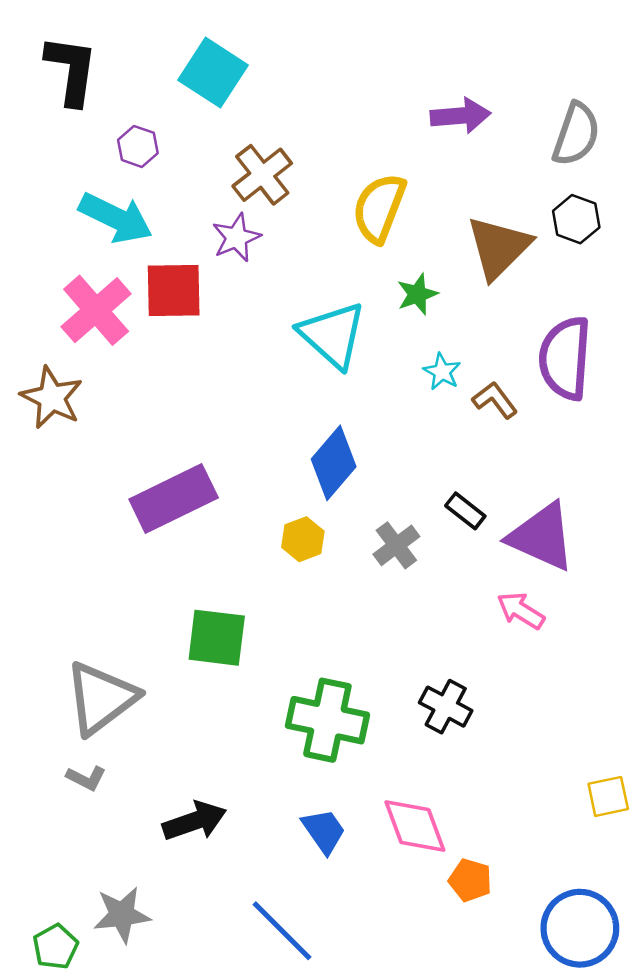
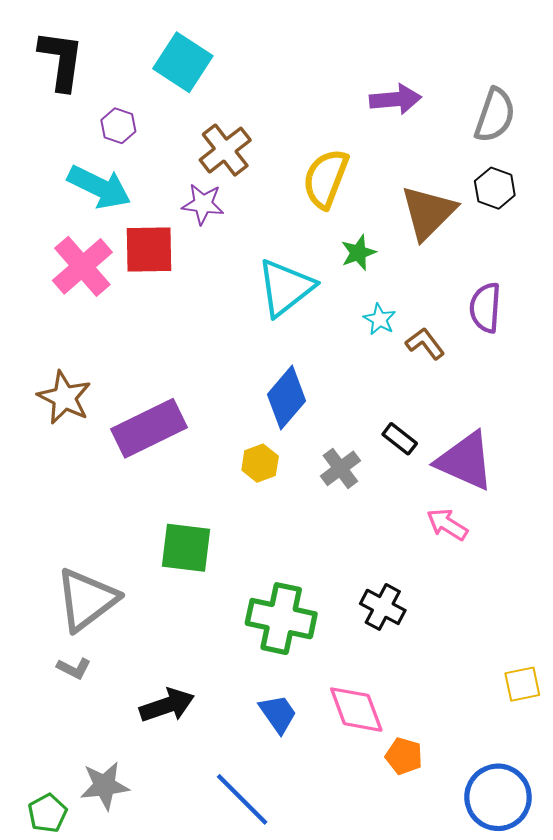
purple star: (236, 238) -> (203, 204), turned 30
cyan triangle: (332, 335) -> (285, 288), turned 40
purple semicircle: (565, 358) -> (485, 308), size x0.7
brown star: (52, 398) -> (64, 398), moved

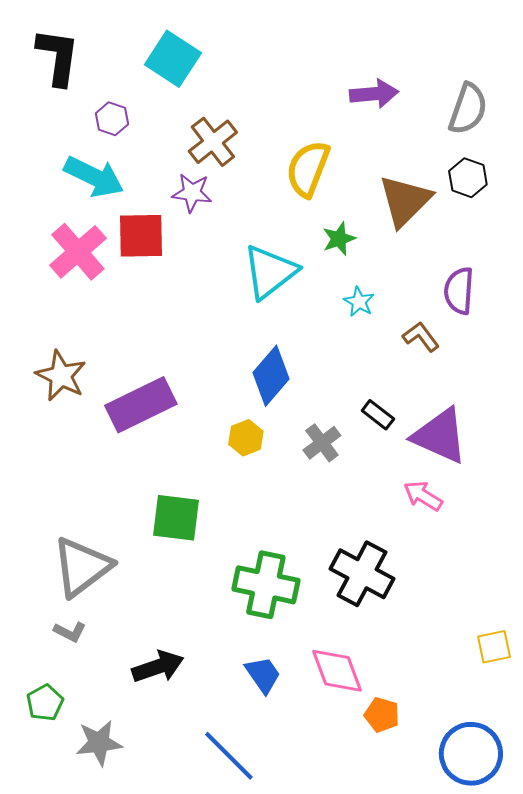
brown L-shape: (425, 344) -> (421, 337), moved
black cross: (383, 607) -> (362, 574), size x1.5
green pentagon: (47, 813) -> (45, 703), moved

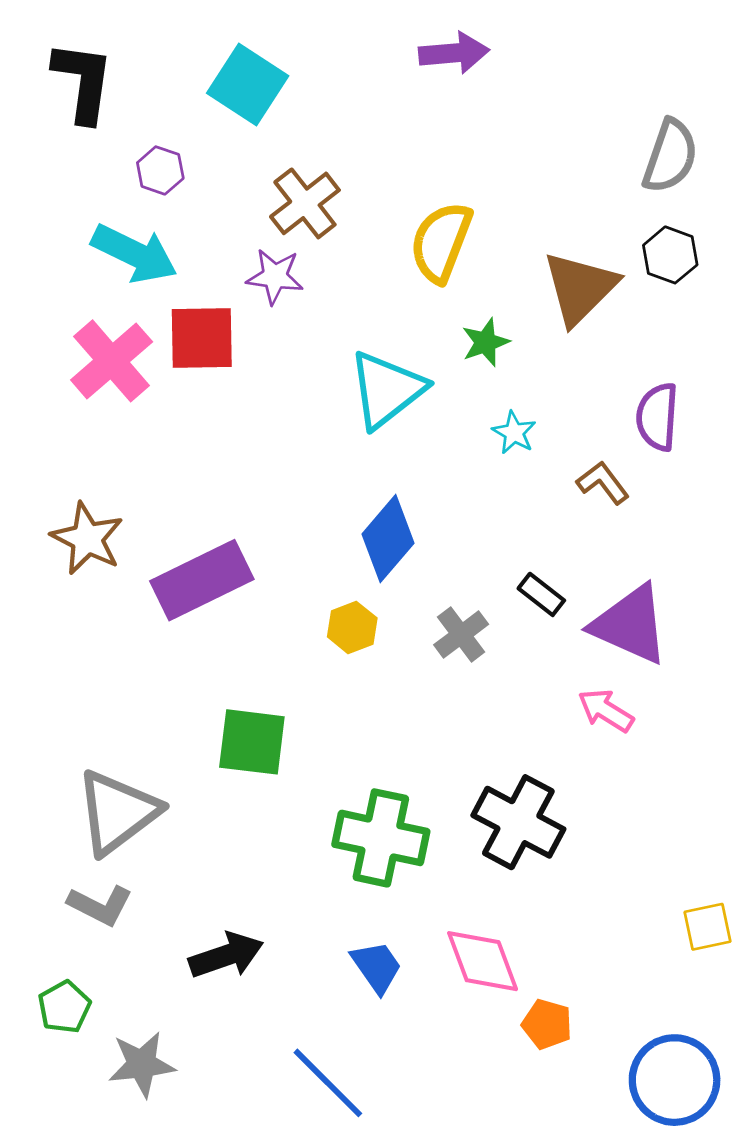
purple arrow: (374, 94) -> (454, 53), moved
gray L-shape: (70, 632) -> (100, 905), size x1.4

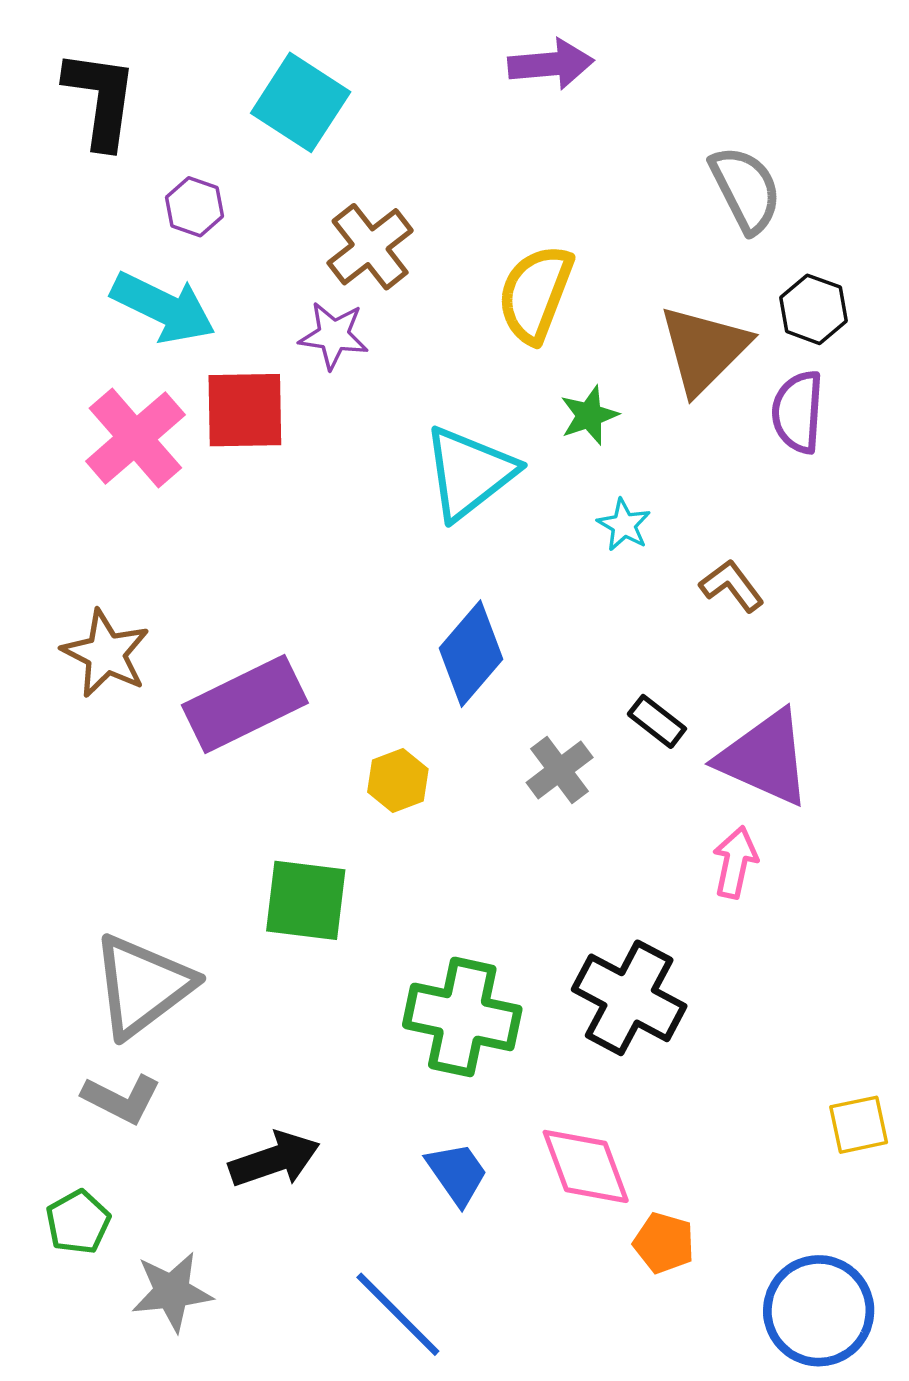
gray semicircle: (670, 156) -> (746, 189), moved, turned -46
purple semicircle: (657, 417) -> (798, 412), moved
yellow hexagon: (352, 627) -> (398, 780), moved
pink arrow: (606, 710) -> (735, 862), turned 70

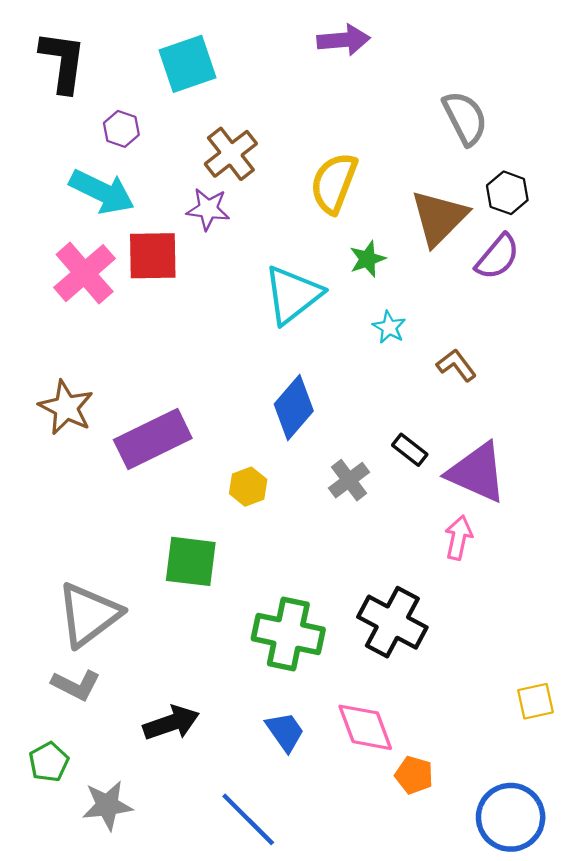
cyan square: (301, 102) -> (188, 64), turned 38
purple semicircle: (798, 412) -> (498, 257), turned -144

